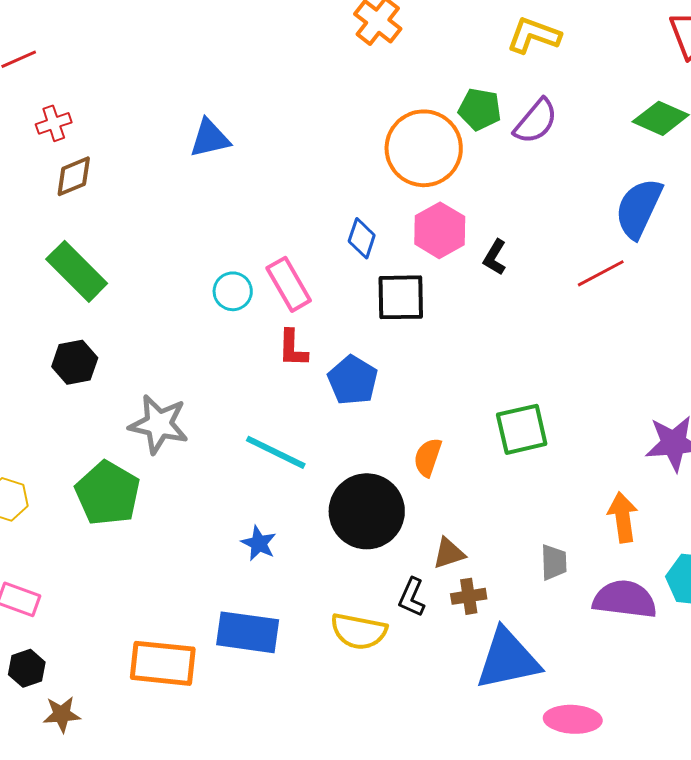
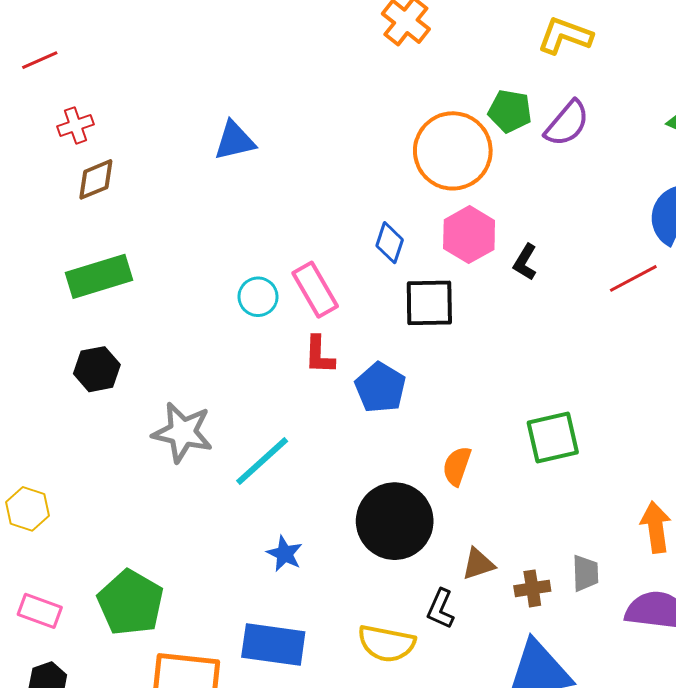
green rectangle: (77, 271) -> (99, 276), turned -62
cyan line: (276, 452) -> (262, 461), moved, turned -68
green pentagon: (108, 493) -> (131, 603), moved
brown cross: (469, 596) -> (532, 588), moved

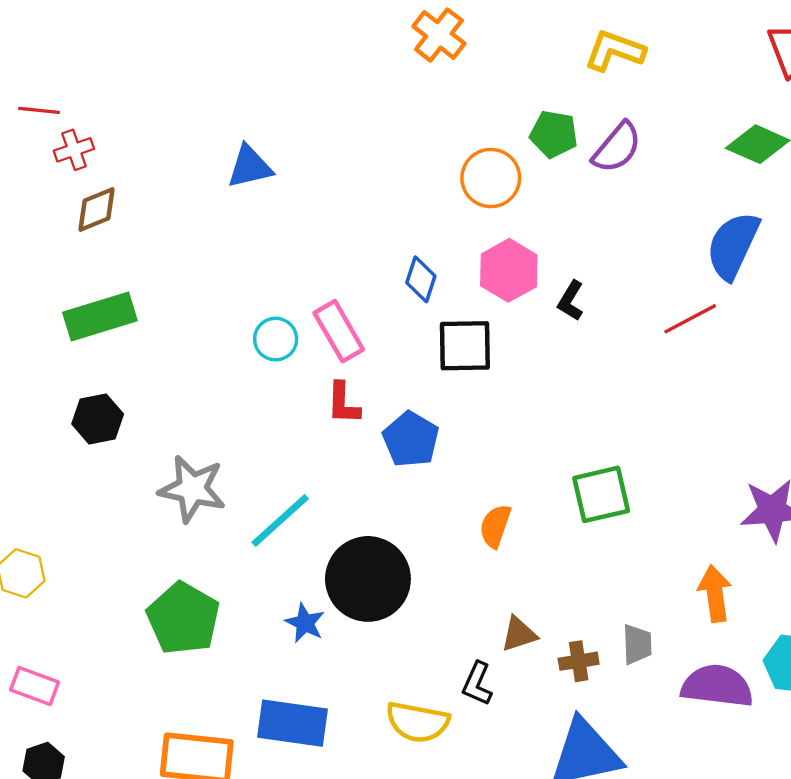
red line: (40, 60) -> (39, 110), moved, turned 30
orange circle: (453, 151) -> (491, 178), size x0.7
black circle: (395, 521) -> (368, 579), moved
green pentagon: (131, 603) -> (183, 618), moved

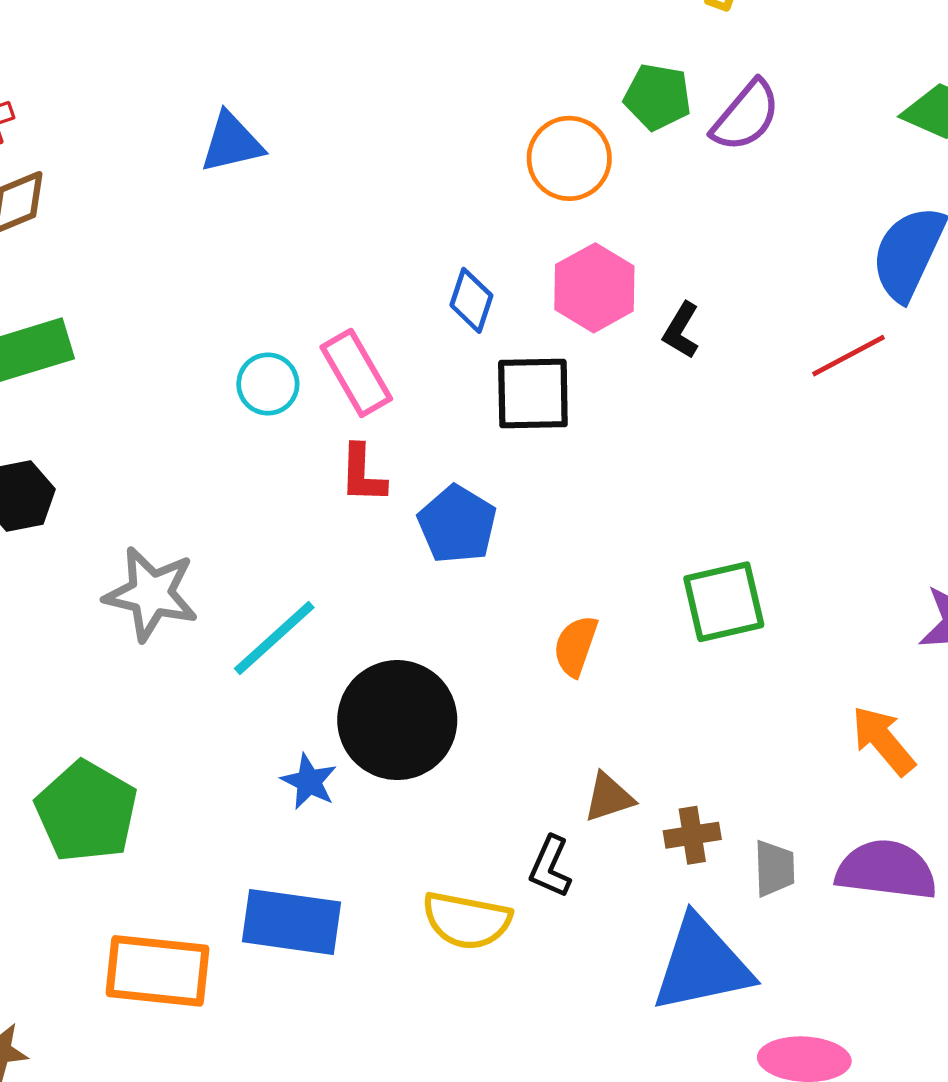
orange arrow: (715, 594) -> (883, 741), turned -32
green pentagon: (183, 618) -> (86, 812), moved
gray trapezoid: (637, 644) -> (774, 868), moved

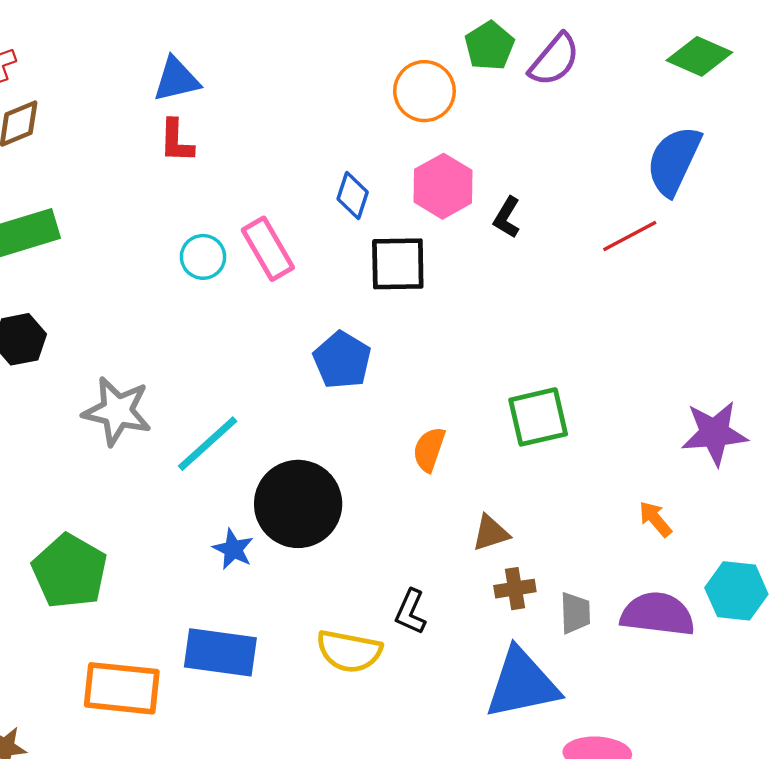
green pentagon: (658, 97) -> (489, 46), turned 30
red L-shape: (363, 474) -> (176, 141), moved
orange arrow: (883, 741) -> (655, 519), size x0.7
brown triangle: (609, 797) -> (491, 533), moved

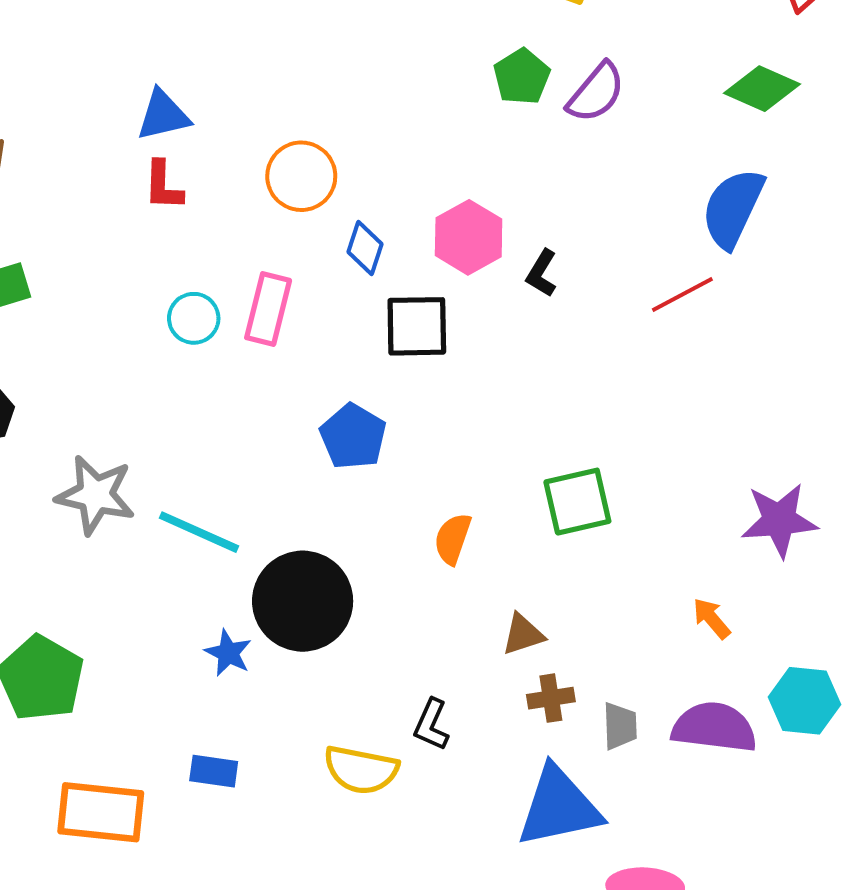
orange circle: (424, 91) -> (301, 176), moved
pink rectangle: (268, 249) -> (268, 309), turned 44
cyan line: (208, 444) -> (199, 532), turned 66
blue rectangle: (220, 652) -> (214, 771), size x0.6

